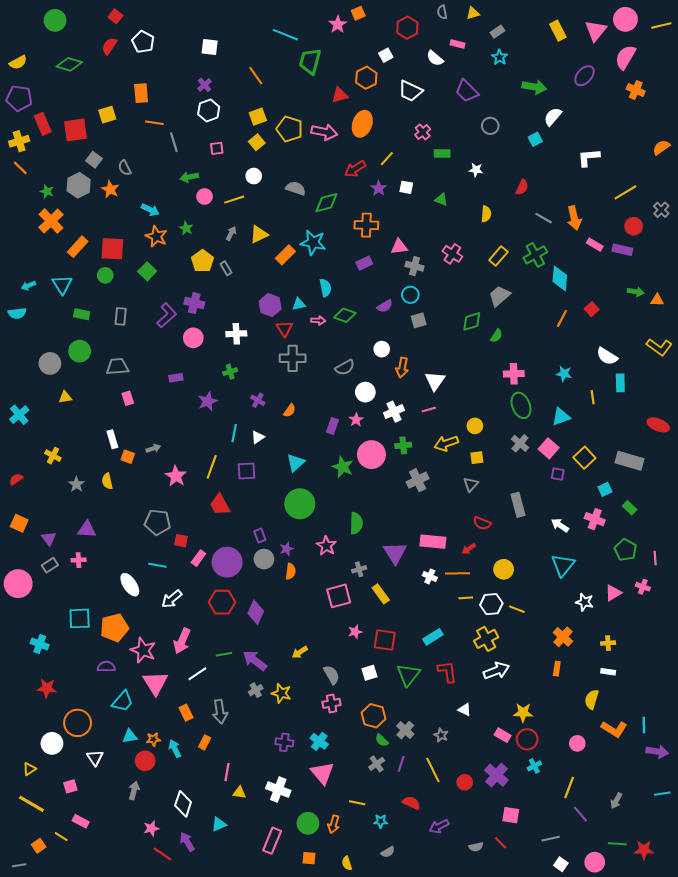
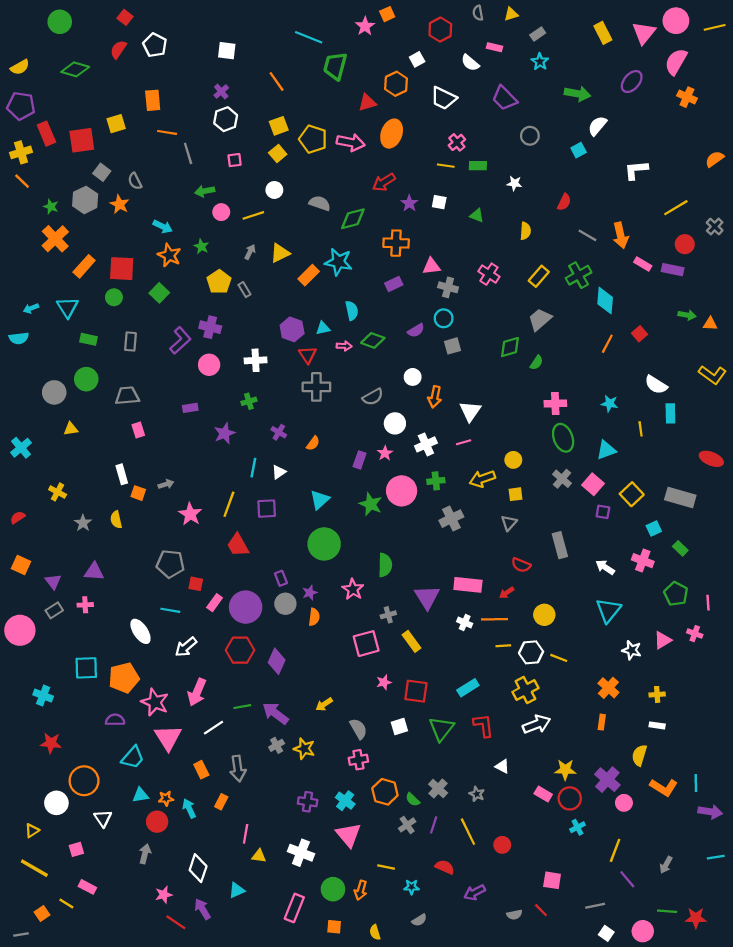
yellow line: (387, 159) -> (446, 166), moved, turned 56
orange hexagon: (374, 716) -> (385, 792), moved
purple cross: (496, 775) -> (607, 780), moved

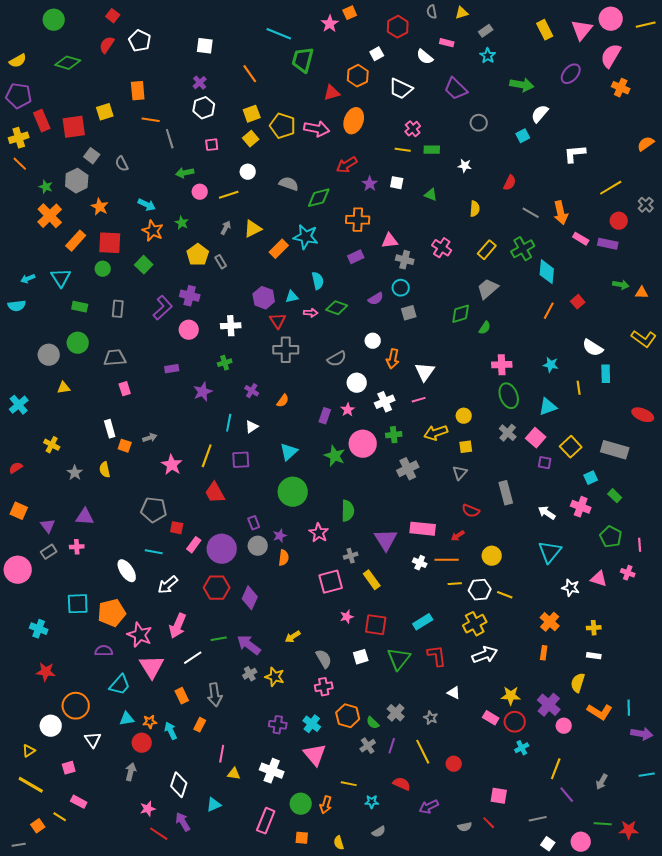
orange star: (119, 204) -> (100, 207), moved
pink triangle: (663, 640) -> (599, 579), turned 48

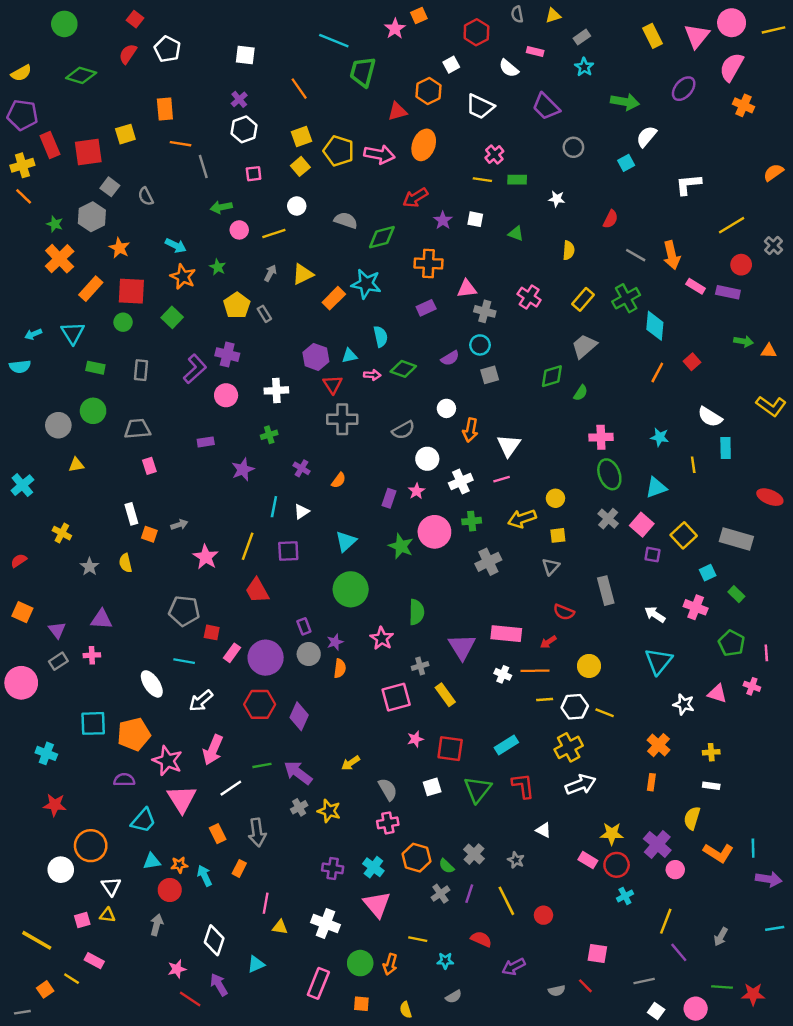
yellow triangle: (29, 751) -> (107, 915), moved, turned 40

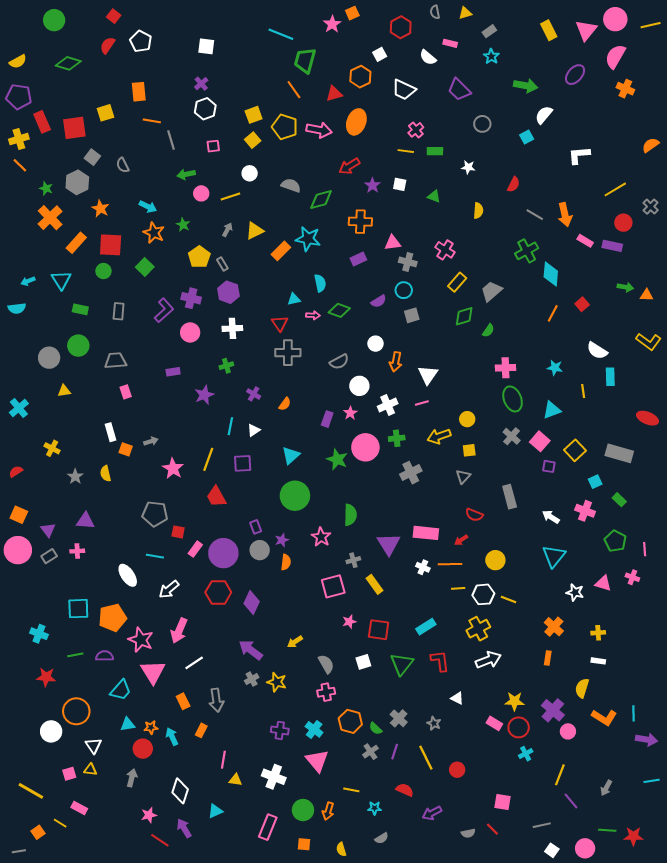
orange line: (299, 89) -> (294, 90), moved
yellow rectangle: (583, 299) -> (457, 282), moved
purple hexagon: (316, 357) -> (228, 292), moved
pink circle: (21, 683) -> (18, 550), moved
green line: (262, 765) -> (75, 655), moved

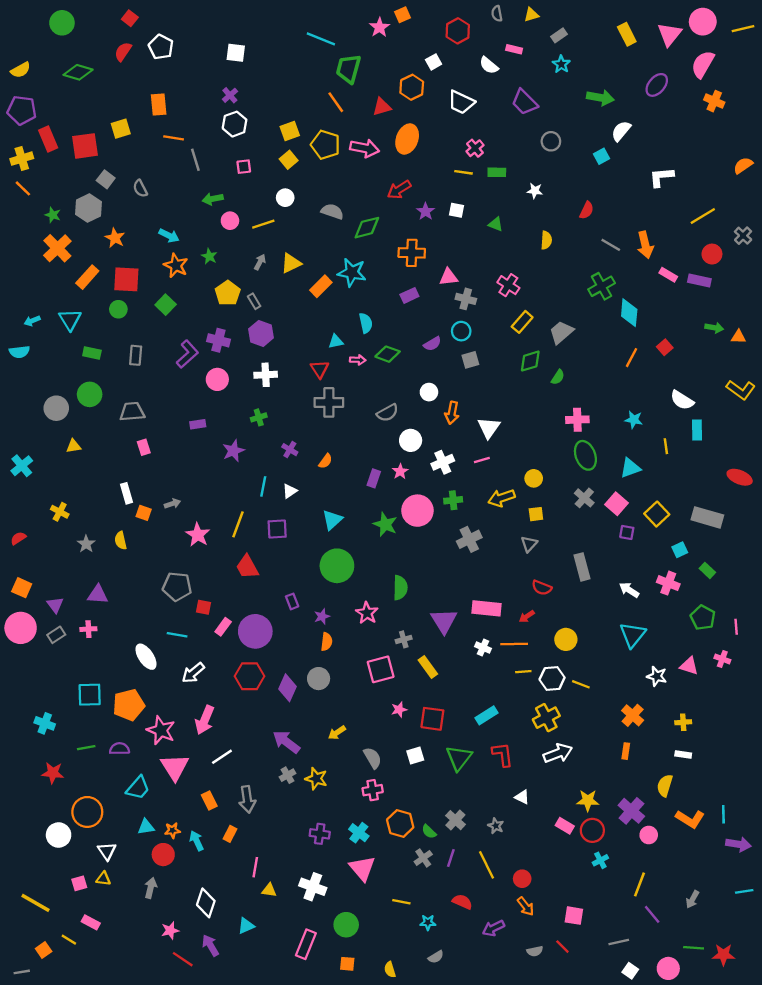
gray circle: (260, 550) -> (319, 679), moved
orange arrow: (328, 811) -> (526, 906), moved, turned -54

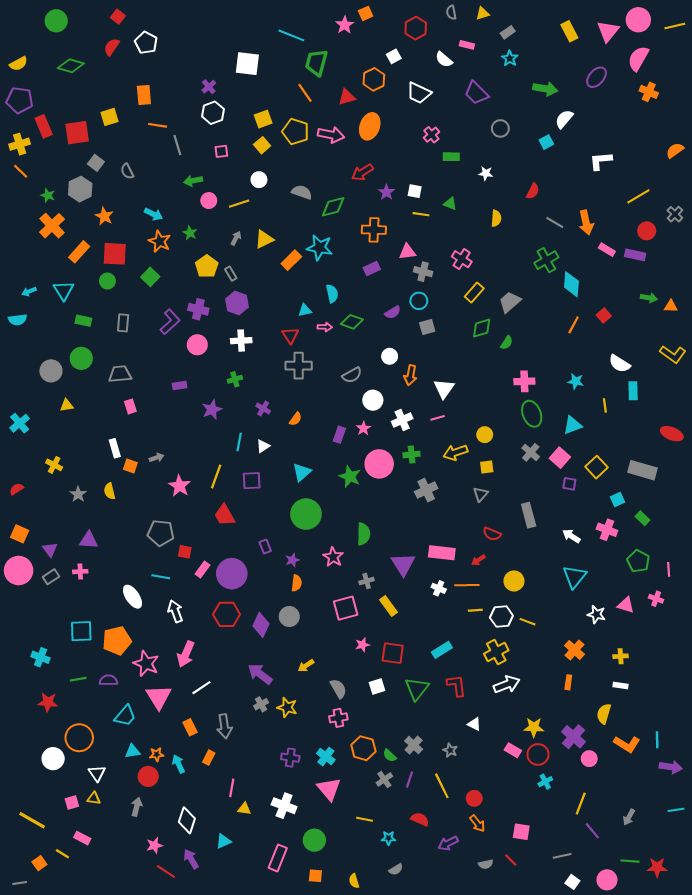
white square: (236, 53) -> (247, 64), moved, size x1.4
yellow line: (463, 172) -> (421, 214), moved
white arrow: (193, 673) -> (175, 611), turned 110

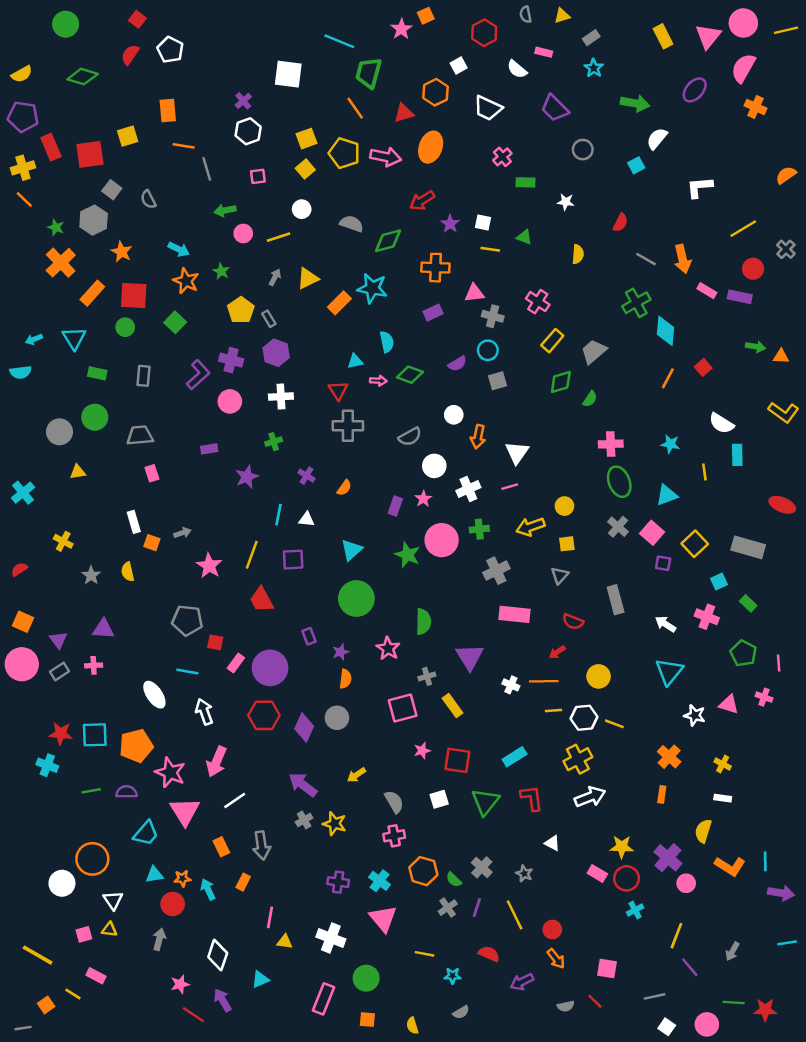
white triangle: (263, 446) -> (307, 519), turned 40
pink rectangle: (442, 553) -> (515, 614), moved
yellow cross: (621, 656) -> (723, 764), turned 32
red star: (48, 702) -> (61, 734), moved

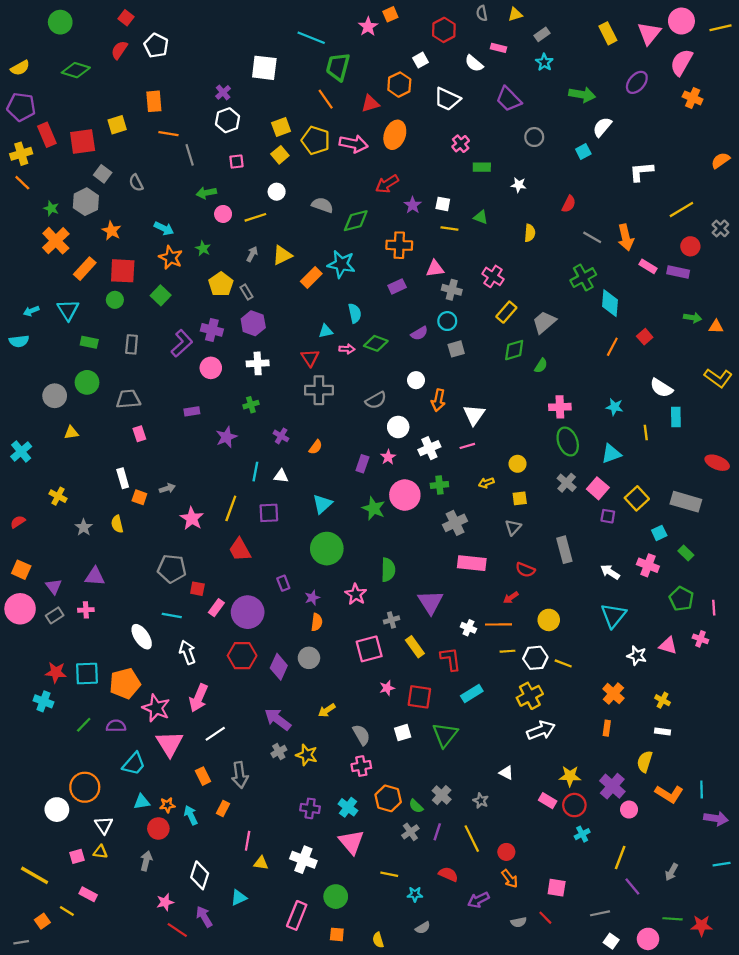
yellow arrow: (530, 527) -> (486, 483), size x0.6
green line: (91, 791) -> (84, 725), turned -36
red L-shape: (532, 798) -> (451, 659), moved

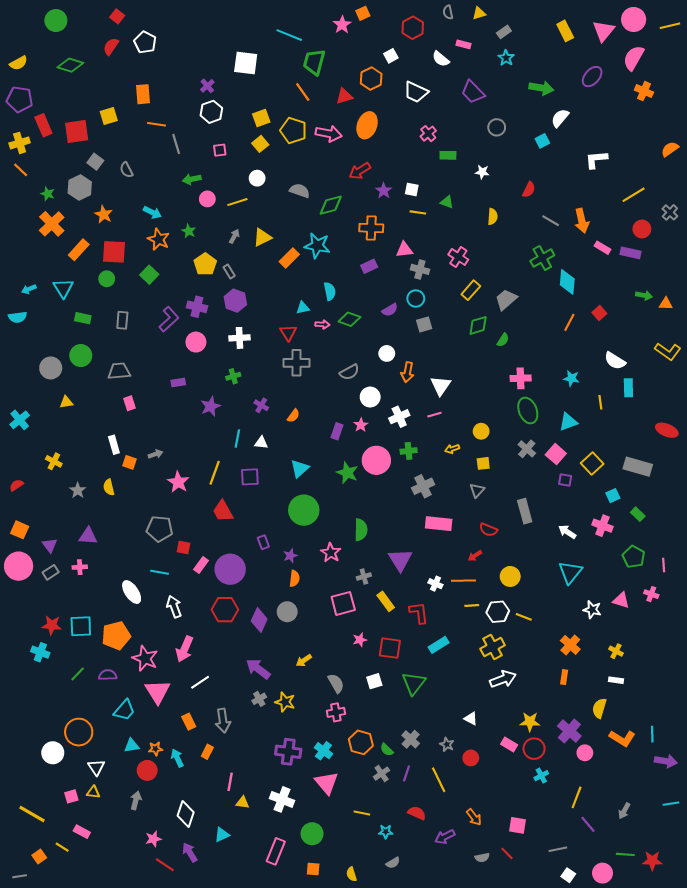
purple cross: (310, 808) -> (288, 752), size x1.4
red circle: (506, 852) -> (471, 758), moved

